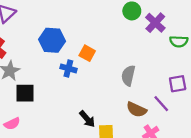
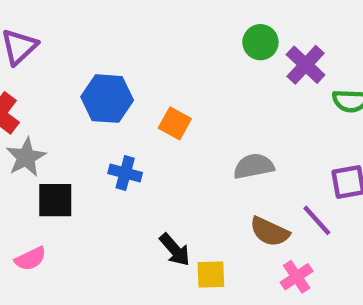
blue cross: (68, 68) -> (125, 173), moved
gray semicircle: (128, 76) -> (254, 166), turned 66

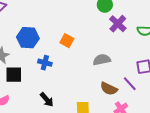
purple cross: (306, 65) -> (118, 24), moved
blue hexagon: (107, 99) -> (28, 38), moved
black arrow: (175, 250) -> (47, 100), moved

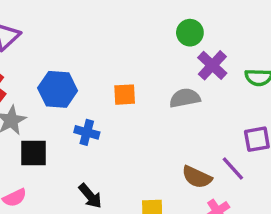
orange square: (67, 41) -> (125, 95), turned -32
gray semicircle: (102, 60) -> (185, 98), moved

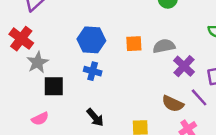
purple cross: (212, 65) -> (184, 66), moved
blue hexagon: (58, 89) -> (91, 40), moved
orange square: (125, 95) -> (134, 44), moved

